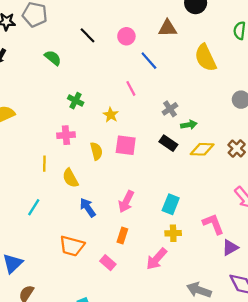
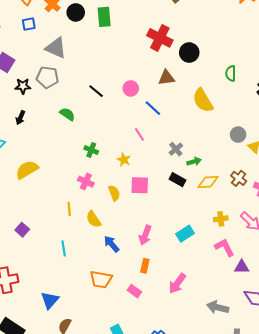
pink cross: (66, 135) -> (86, 182), turned 35
cyan rectangle: (171, 204) -> (185, 234), turned 42
cyan line: (34, 207) -> (64, 248), turned -35
yellow cross: (173, 233) -> (221, 219), moved
purple triangle: (230, 248) -> (242, 267), turned 35

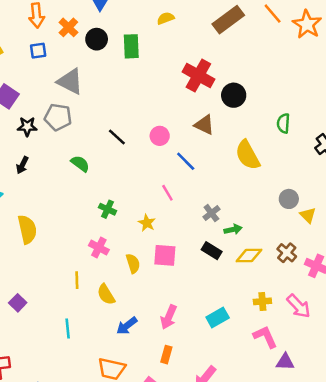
brown triangle: (167, 78) -> (204, 125), turned 30
yellow semicircle: (27, 170) -> (27, 229), turned 105
blue arrow: (112, 244) -> (127, 326), turned -90

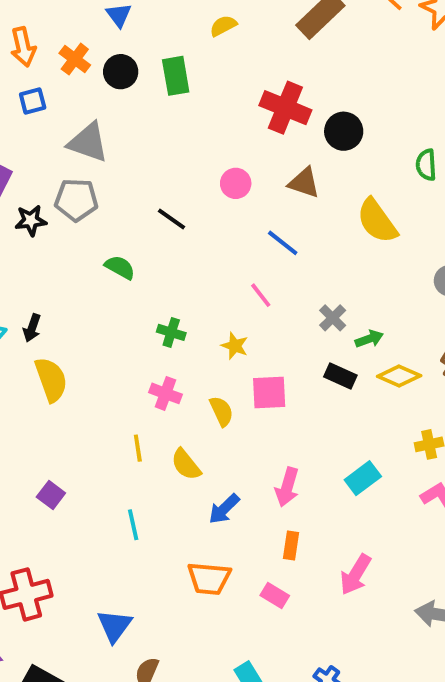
pink circle: (160, 136) -> (236, 183), moved
black arrow: (22, 165) -> (32, 328), moved
yellow diamond: (249, 255) -> (399, 376), turned 32

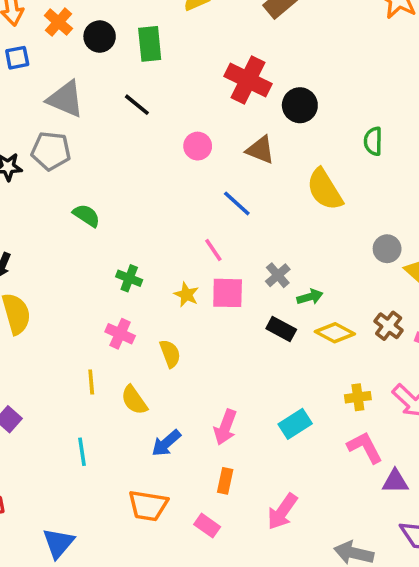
black line: (172, 219) -> (137, 105), moved
pink square: (269, 392) -> (228, 293), moved

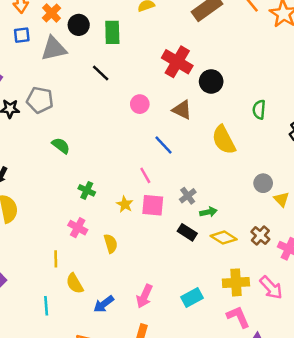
gray triangle: (65, 99) -> (54, 49), moved, turned -40
yellow cross: (358, 397) -> (236, 282), size x1.5
yellow semicircle: (134, 400) -> (75, 284), moved

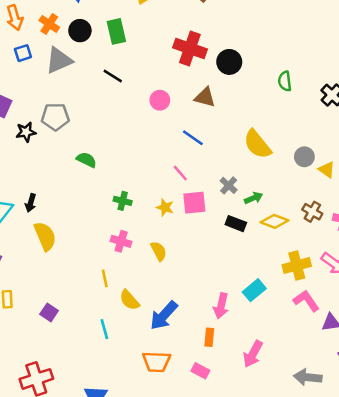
yellow semicircle: (224, 140) -> (257, 144), moved
pink arrow: (145, 296) -> (221, 306), moved
blue arrow: (104, 304) -> (164, 315), size x1.4

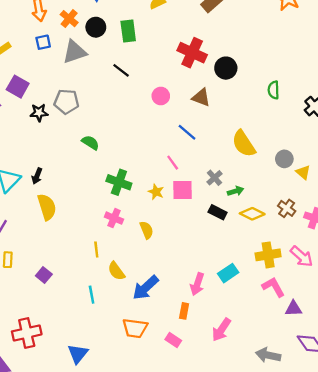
green cross: (123, 201) -> (119, 182), size x1.5

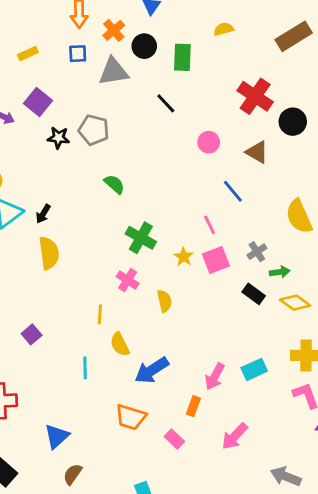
pink square: (182, 190) -> (216, 260), turned -30

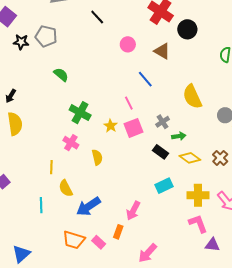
cyan rectangle: (254, 369) -> (164, 186), moved
pink rectangle: (174, 439) -> (99, 242), moved

